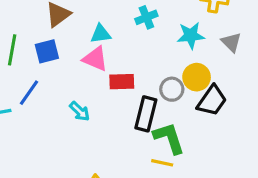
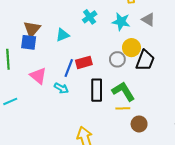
cyan star: (191, 35) -> (121, 22), turned 30
blue square: (47, 51) -> (29, 42), moved, turned 35
pink triangle: (95, 59) -> (38, 76), moved, turned 30
blue line: (29, 93) -> (69, 68), moved
black rectangle: (146, 114) -> (97, 90), moved

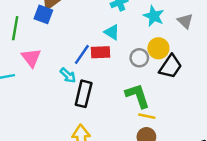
cyan triangle: (63, 35) -> (112, 32), moved, turned 40
pink triangle: (38, 76) -> (31, 58), moved
black rectangle: (97, 90) -> (84, 94), moved
yellow line: (123, 108) -> (147, 116), moved

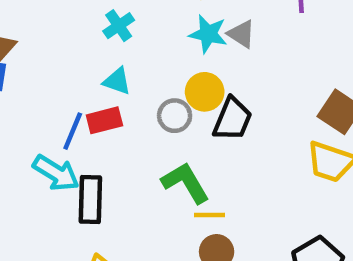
cyan star: (154, 16) -> (208, 34), moved
cyan arrow: (68, 75) -> (56, 173), size x1.5

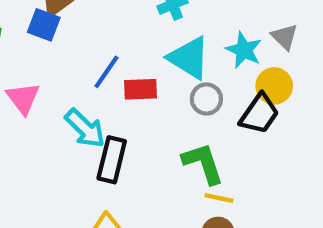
cyan star: (208, 34) -> (244, 50), moved
cyan triangle: (117, 81) -> (189, 58), moved, size x1.6
yellow circle: (205, 92) -> (274, 86), moved
blue line: (73, 131) -> (107, 72), moved

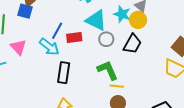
yellow circle: (274, 86) -> (138, 20), moved
cyan arrow: (85, 128) -> (49, 47), moved

